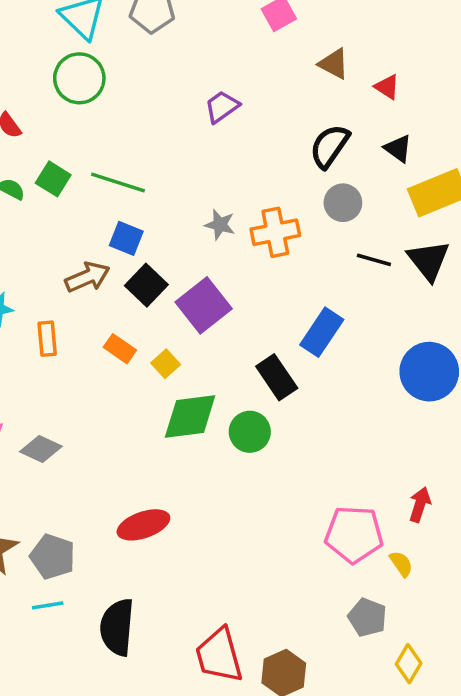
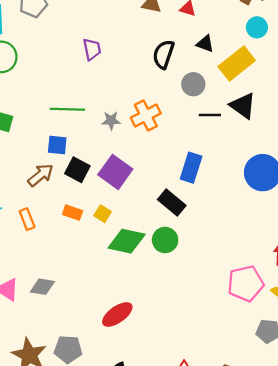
purple trapezoid: (222, 107) -> (92, 49), turned 130
green line: (118, 182) -> (67, 109), moved
gray circle: (343, 203) -> (193, 84), moved
green diamond: (190, 417) -> (127, 241), turned 36

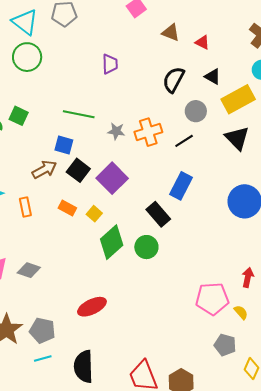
black line: (210, 115) -> (184, 141), moved, turned -42
green diamond: (127, 241) -> (112, 242), turned -64

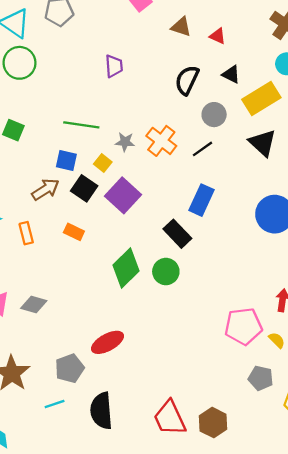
orange cross: (148, 132) -> (161, 141), turned -32
yellow square: (94, 214) -> (103, 163), moved
gray pentagon: (42, 330) -> (70, 368), moved, turned -30

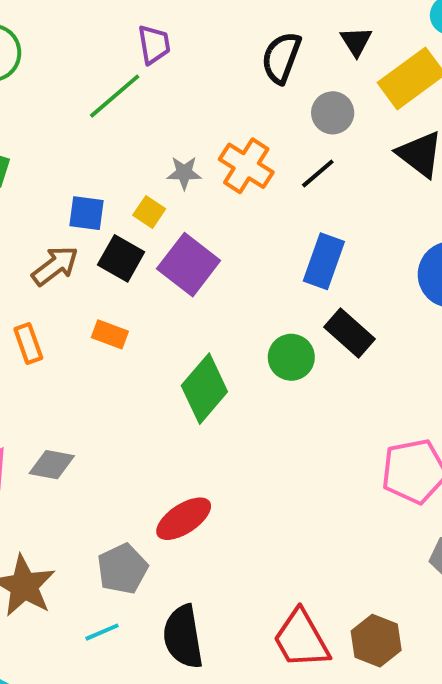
black triangle: (231, 74) -> (356, 41), turned 36
green line: (81, 125) -> (115, 96), moved, turned -44
black rectangle: (177, 234) -> (350, 333), moved
green circle: (166, 272) -> (291, 357), moved

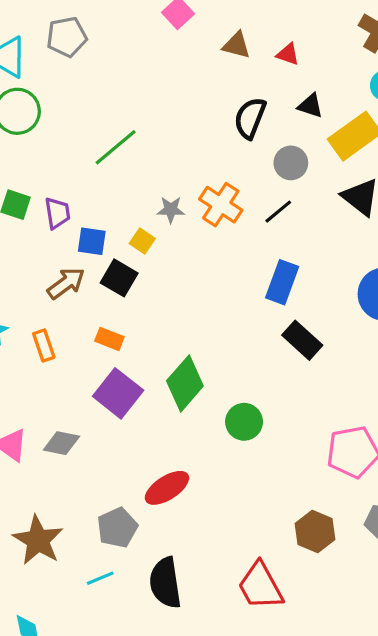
black triangle: (356, 41) -> (310, 106), turned -40
purple trapezoid: (154, 44) -> (57, 213), moved
purple square: (189, 265) -> (118, 393), moved
green circle: (291, 357) -> (244, 422), moved
brown hexagon: (376, 641) -> (315, 532), moved

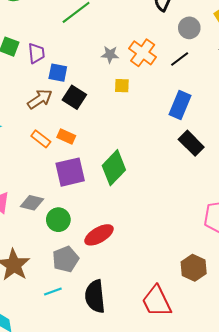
yellow square: (142, 241) -> (122, 86), moved, turned -35
orange rectangle: (44, 345) -> (41, 139), moved, turned -36
purple square: (118, 393) -> (70, 172), turned 36
green circle: (244, 422) -> (58, 220), moved

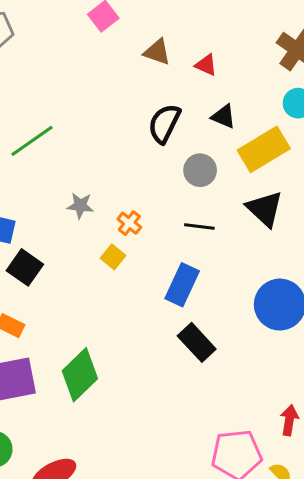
orange cross: (143, 53) -> (129, 223), moved, size x0.6
black line: (180, 59) -> (199, 227), moved, turned 42
yellow square: (122, 86) -> (113, 257), moved, turned 35

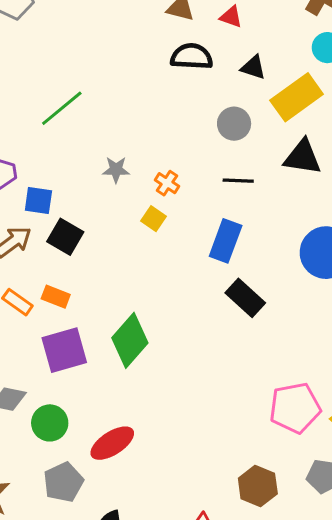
black semicircle: (164, 124) -> (192, 56), moved, turned 72
black triangle: (265, 209) -> (303, 157), turned -30

